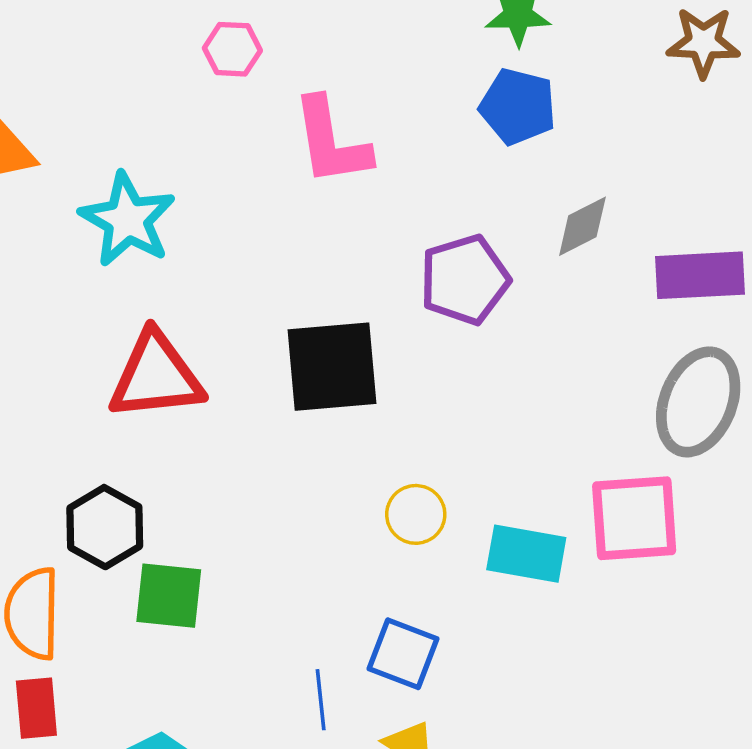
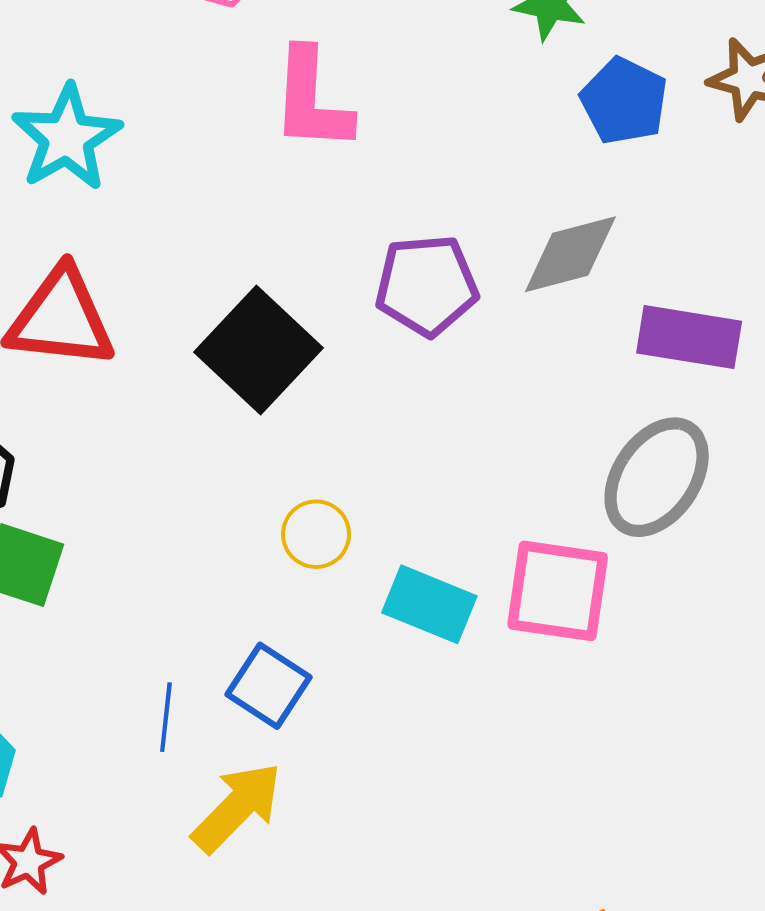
blue pentagon: (518, 107) -> (624, 101), moved
gray diamond: (582, 226) -> (570, 254), size x1.4
black square: (332, 367) -> (258, 350), turned 36

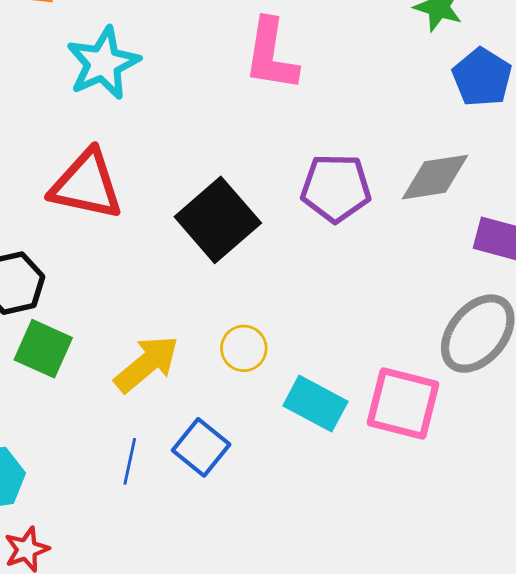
yellow arrow: (237, 807) -> (147, 364), moved

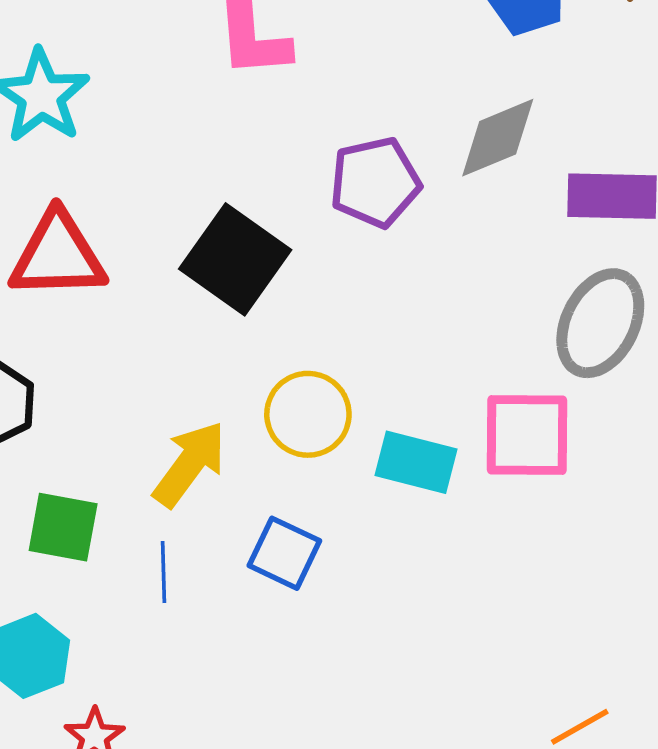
yellow circle: (244, 348) -> (308, 414), size x1.4
green square: (43, 349) -> (63, 527), moved
blue line: (130, 461) -> (163, 572), moved

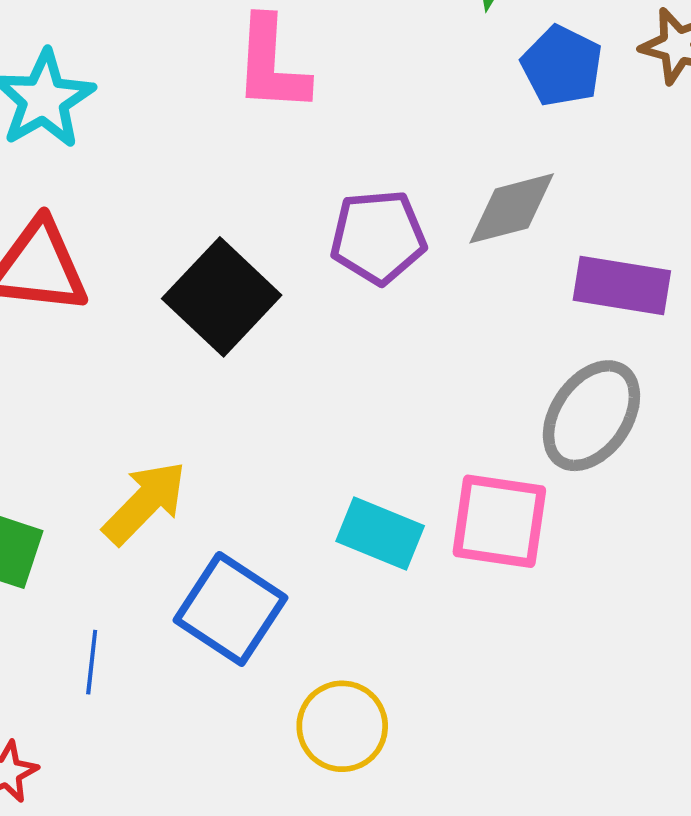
yellow circle: (308, 414) -> (342, 726), moved
blue square: (284, 553) -> (230, 609), size x1.4
blue line: (163, 572) -> (92, 662), moved

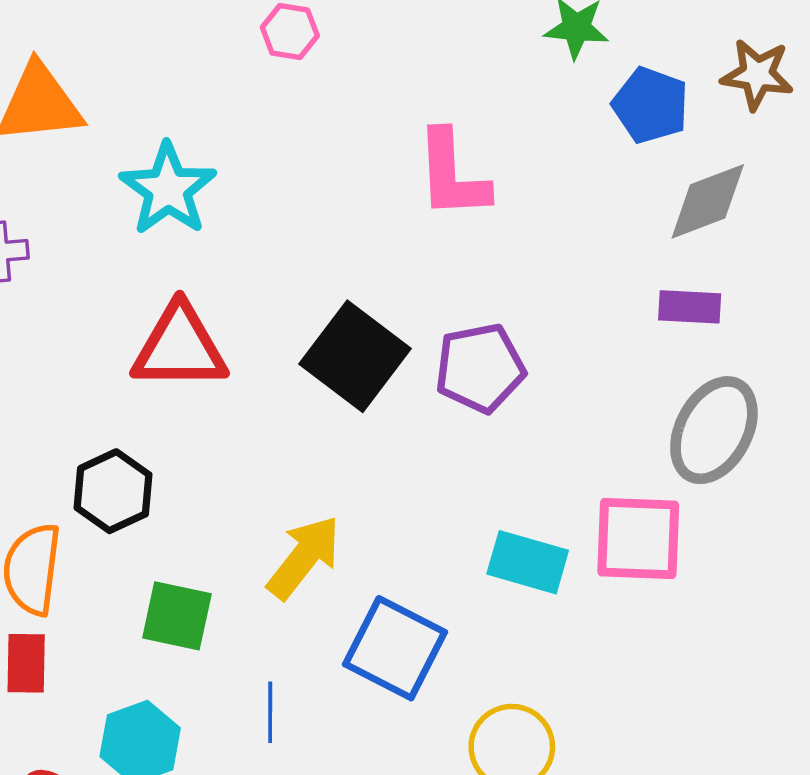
pink L-shape: (271, 65) -> (452, 175), moved
gray diamond: (512, 208) -> (708, 201), moved
purple pentagon: (378, 237) -> (480, 368), moved
purple rectangle: (622, 285) -> (690, 307), moved, size x0.7

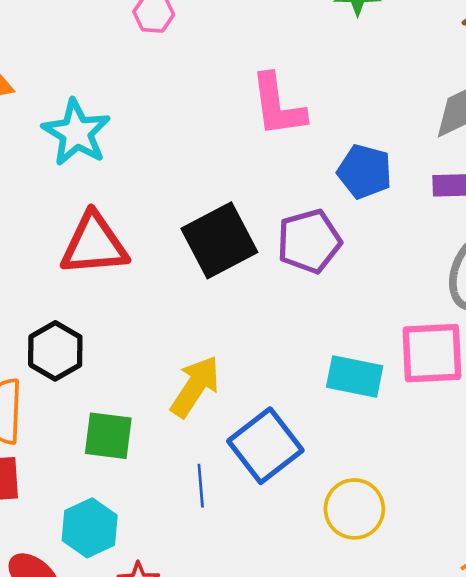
blue pentagon: (651, 105) -> (365, 171), moved
black square: (355, 356) -> (219, 240), turned 30
blue square: (395, 648) -> (265, 446), turned 30
blue line: (270, 712) -> (201, 486), moved

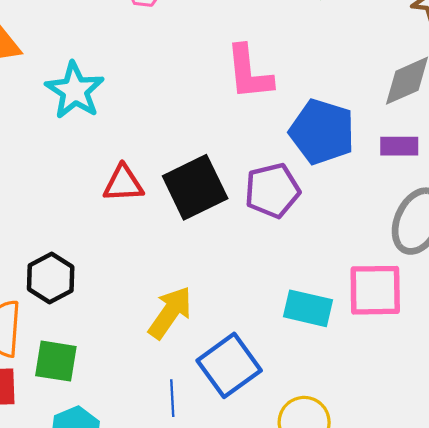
blue pentagon: (365, 171) -> (322, 132), size x1.4
red triangle: (94, 244) -> (123, 184), moved, size x0.7
green square: (108, 436) -> (56, 361), moved

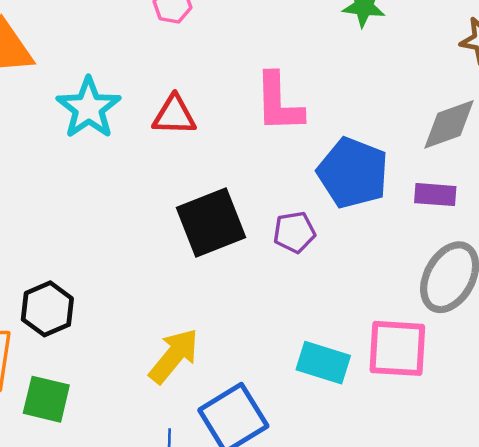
red triangle: (123, 184) -> (174, 115), moved
purple pentagon: (272, 190) -> (294, 232), size x0.7

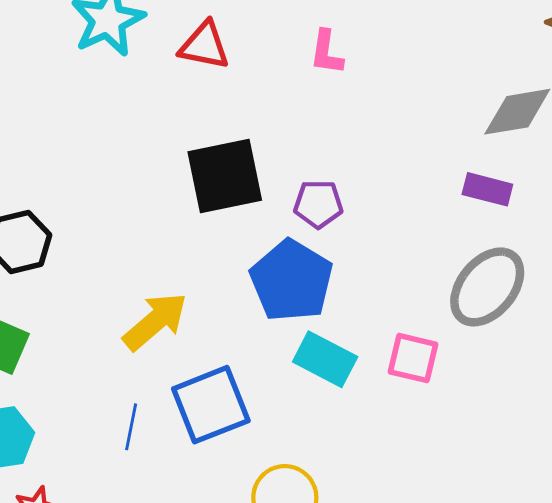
pink L-shape: (279, 103) -> (327, 52), size x0.6
blue pentagon: (353, 173) -> (291, 281), moved
pink square: (397, 348) -> (413, 358), size x0.7

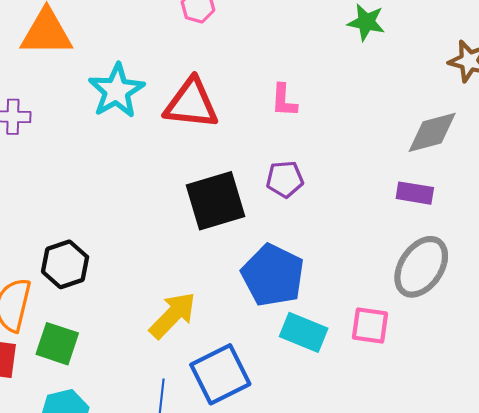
red triangle: (204, 46) -> (191, 104), size x1.4
purple pentagon: (318, 204) -> (285, 179), moved

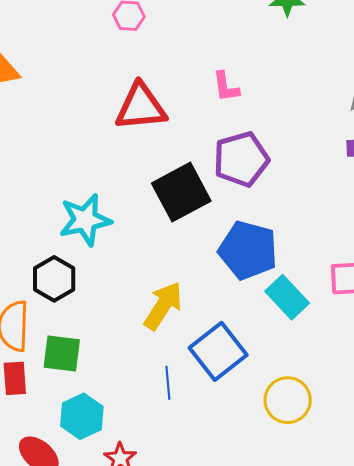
cyan star: (117, 91) -> (85, 220), moved, turned 30
purple pentagon: (285, 179) -> (241, 159), size x1.6
cyan rectangle: (304, 332) -> (287, 297), turned 36

